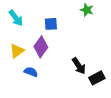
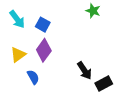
blue square: (51, 24) -> (43, 25), moved, turned 32
blue semicircle: (31, 72) -> (33, 77), turned 40

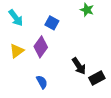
blue square: (43, 25) -> (52, 23), moved
blue semicircle: (33, 77) -> (42, 82), moved

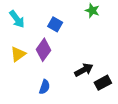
black arrow: (79, 66) -> (84, 70), turned -84
blue semicircle: (42, 82) -> (45, 87), turned 48

